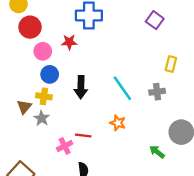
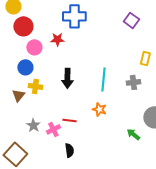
blue circle: (50, 74) -> (25, 67), moved
cyan line: (122, 88) -> (103, 79), turned 40
gray star: (42, 118) -> (33, 125), moved

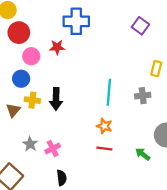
black arrow: (67, 78) -> (56, 99), moved
red line: (69, 120) -> (104, 149), moved
black semicircle: (69, 150) -> (62, 178), moved

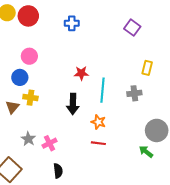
blue cross: (76, 21) -> (72, 23), size x0.6
red circle: (19, 33) -> (28, 16), moved
red star: (57, 47) -> (81, 73), moved
black arrow: (56, 99) -> (73, 104), moved
green arrow: (143, 154) -> (146, 152), moved

